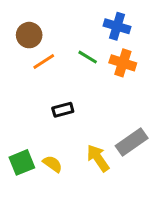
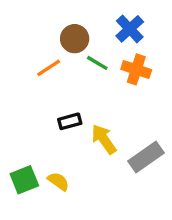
blue cross: (117, 26) -> (130, 29), turned 30
brown circle: (29, 35) -> (75, 39), moved
yellow arrow: (98, 158) -> (104, 139), moved

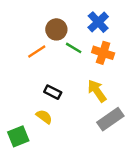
black rectangle: (70, 121) -> (53, 92), turned 42
yellow arrow: (104, 139) -> (97, 91), moved
yellow semicircle: (58, 181) -> (44, 117), moved

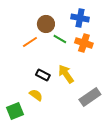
blue cross: (98, 22) -> (80, 18), turned -36
yellow arrow: (97, 91) -> (66, 74), moved

